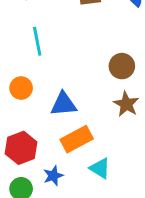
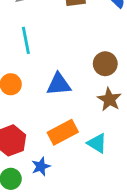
blue triangle: (63, 104) -> (59, 84), moved
cyan triangle: (100, 168) -> (97, 143), moved

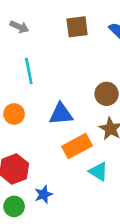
orange rectangle: (63, 132) -> (77, 146), moved

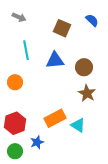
brown square: (77, 27) -> (62, 28), moved, turned 30
blue triangle: (61, 114) -> (55, 60), moved
orange rectangle: (77, 146) -> (55, 118), moved

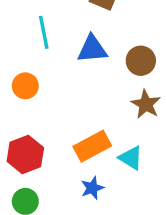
blue star: (37, 142) -> (92, 188), moved

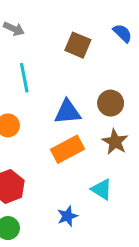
blue triangle: (92, 49) -> (67, 112), moved
orange rectangle: (92, 146) -> (67, 149), moved

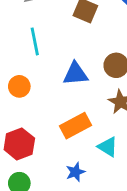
orange rectangle: (67, 149) -> (75, 126), moved

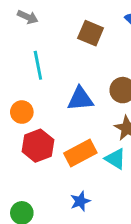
red hexagon: (19, 144) -> (38, 146), moved
cyan triangle: (108, 147) -> (115, 159), moved

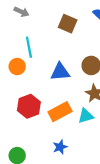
orange circle: (22, 112) -> (17, 67), moved
cyan triangle: (115, 159) -> (86, 116), turned -49

